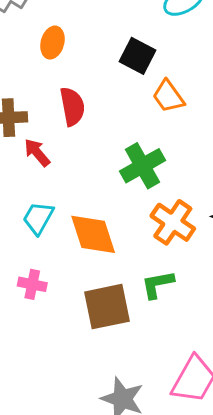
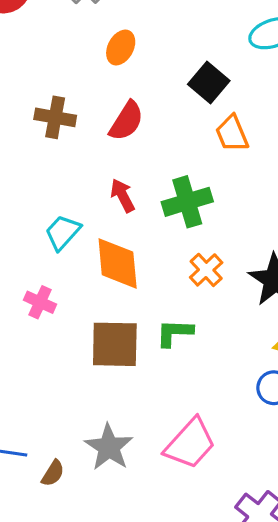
red semicircle: (72, 106) -> (126, 121), turned 30
red arrow: (37, 153) -> (123, 195), moved
orange cross: (173, 222) -> (206, 270), size x0.7

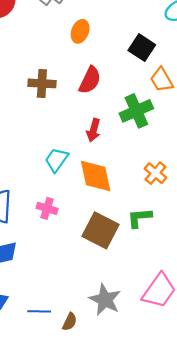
red arrow: (123, 195) -> (93, 130), turned -130
green cross: (187, 202) -> (136, 111), moved
brown square: (115, 344) -> (100, 230), turned 33

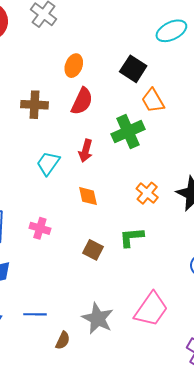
orange ellipse: (80, 31) -> (74, 66), moved
cyan trapezoid: (56, 160) -> (48, 163), moved
orange diamond: (96, 176) -> (88, 196), size x0.6
brown square: (100, 230) -> (93, 250), size x0.6
blue line: (39, 311) -> (35, 314), moved

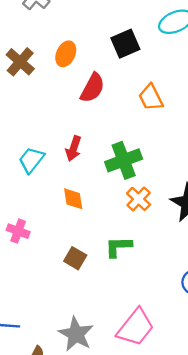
black square: (133, 69) -> (125, 44), moved, turned 30
red semicircle: (82, 101) -> (92, 88), moved
brown cross: (35, 105) -> (20, 62), moved, turned 35
green cross: (128, 132) -> (124, 160), moved

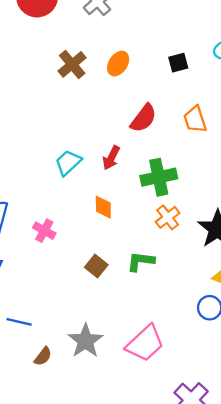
black square: (125, 44) -> (178, 63), size x0.7
red semicircle: (92, 88) -> (143, 118), moved

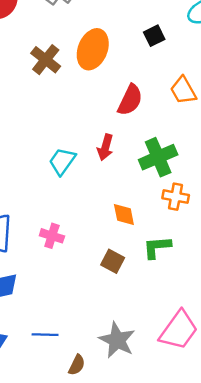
orange ellipse: (118, 64) -> (93, 49), size x1.5
orange diamond: (103, 207) -> (124, 215), moved
orange cross: (168, 217) -> (176, 197), turned -30

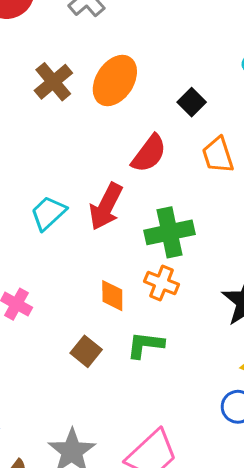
black square: (154, 36) -> (192, 102), moved, turned -30
red arrow: (105, 147) -> (106, 207), size x1.4
orange cross: (176, 197) -> (161, 283), moved

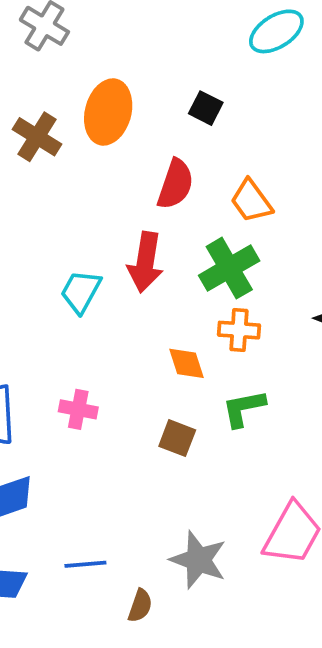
orange trapezoid: (218, 155) -> (251, 201), moved

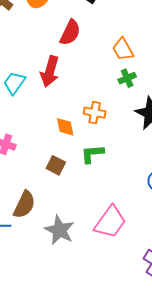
orange trapezoid: (251, 201) -> (123, 49), moved
green cross: (229, 268) -> (127, 78), moved, size x0.6
brown semicircle: (140, 606) -> (24, 205), moved, size x1.6

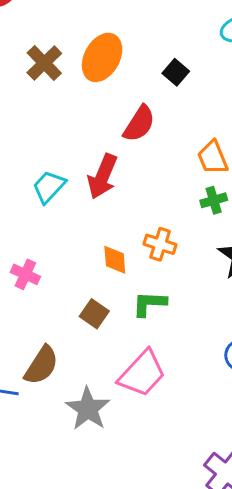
pink trapezoid: (110, 222) -> (142, 374), moved

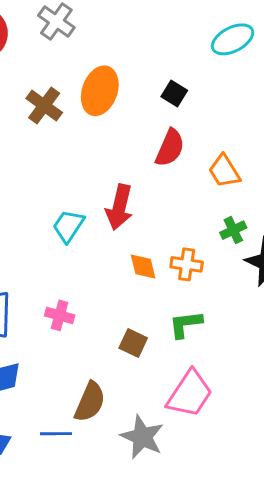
red semicircle: (139, 124) -> (170, 148), moved
green cross: (214, 200) -> (233, 230), moved
orange diamond: (115, 260) -> (143, 266), moved

